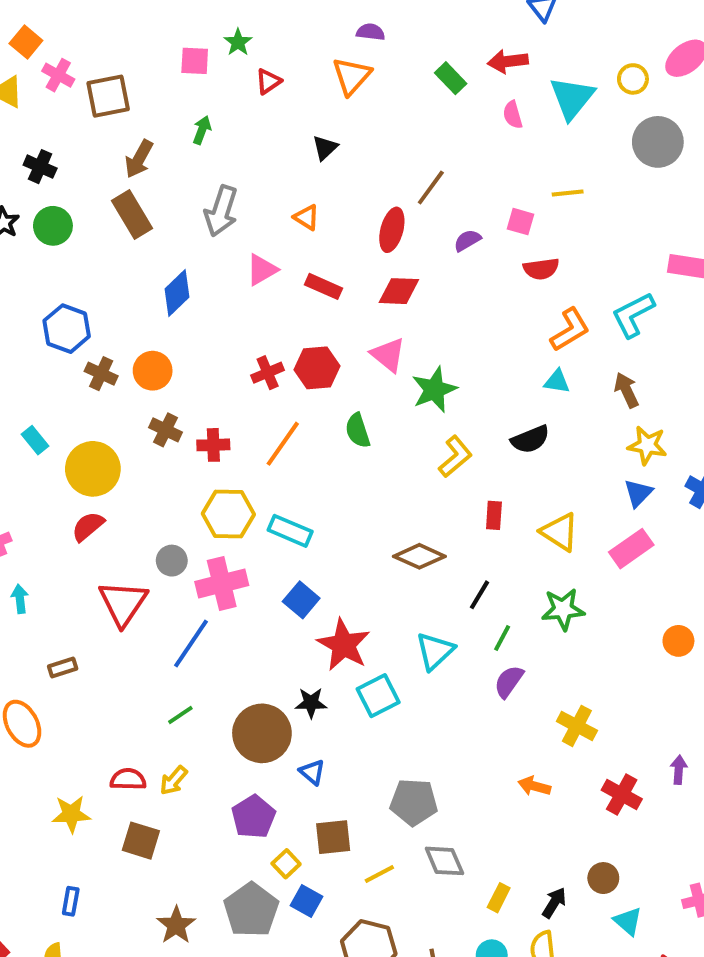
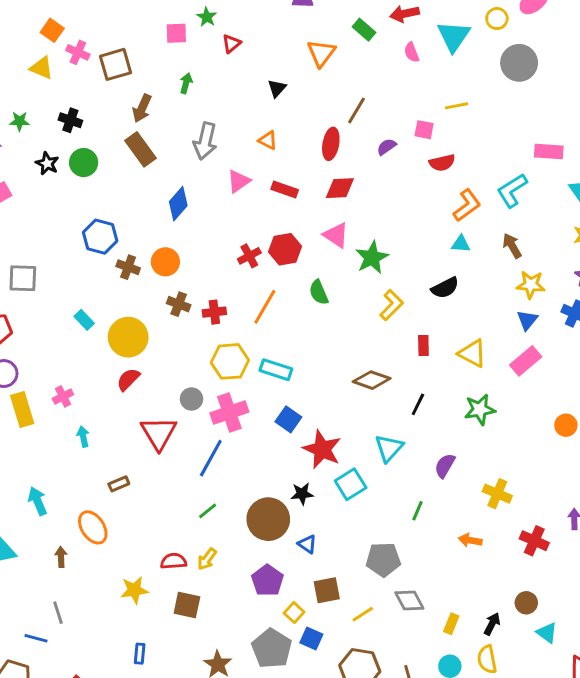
orange triangle: (352, 76) -> (321, 53), moved
green line: (502, 638) -> (417, 511), moved

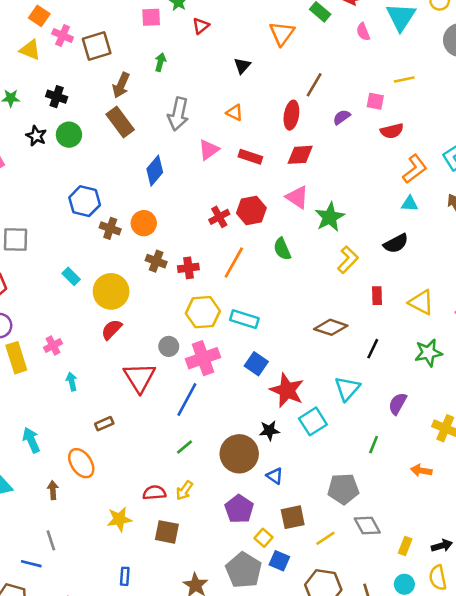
black arrow: (492, 624) -> (442, 546), turned 48

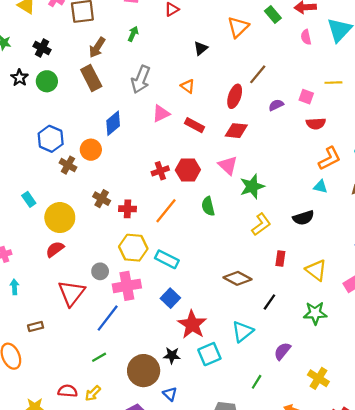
orange circle: (144, 223) -> (91, 150), moved

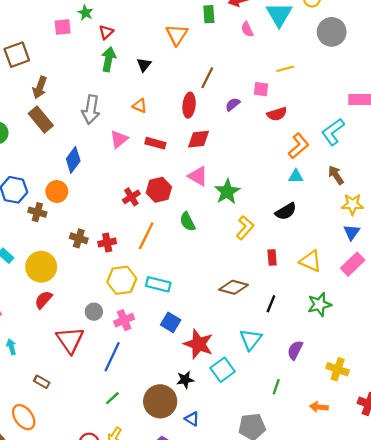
green rectangle: (273, 14) -> (209, 14), turned 49
green arrow: (133, 34) -> (109, 59), moved, size x1.5
pink cross: (127, 286) -> (124, 320), size x0.7
brown rectangle: (36, 327) -> (42, 382), turned 56

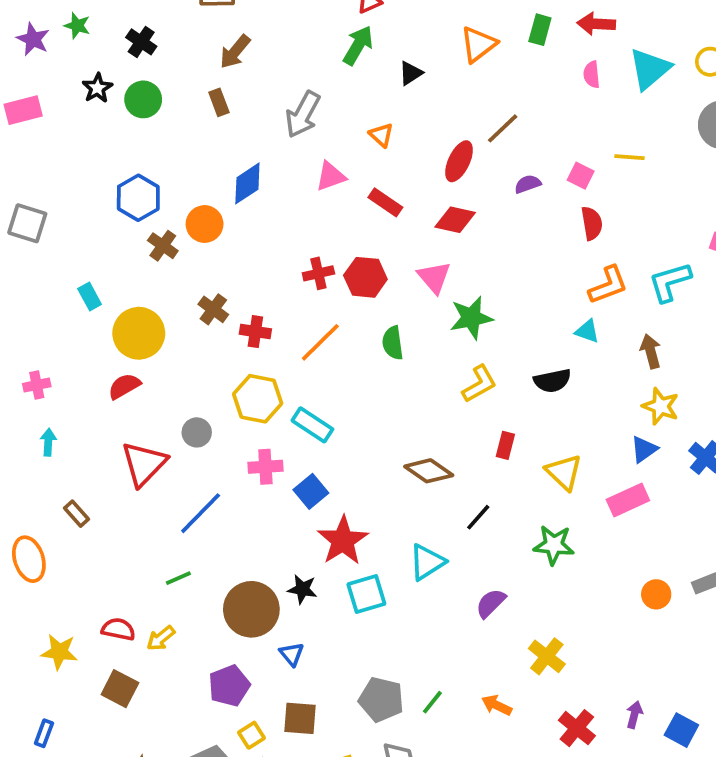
red semicircle: (277, 114) -> (592, 223), turned -102
brown rectangle: (41, 119) -> (219, 102), size x0.6
pink cross: (124, 320) -> (265, 467), moved
green line: (276, 387) -> (432, 702), moved

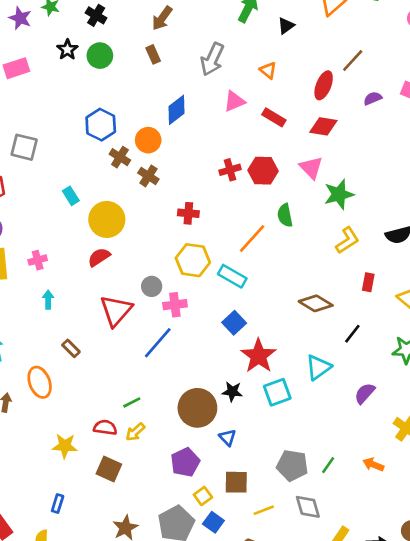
brown cross: (213, 309) -> (148, 176), moved
orange line: (320, 342) -> (252, 238), moved
pink cross: (265, 467) -> (175, 305), moved
green line: (178, 578) -> (132, 402), moved

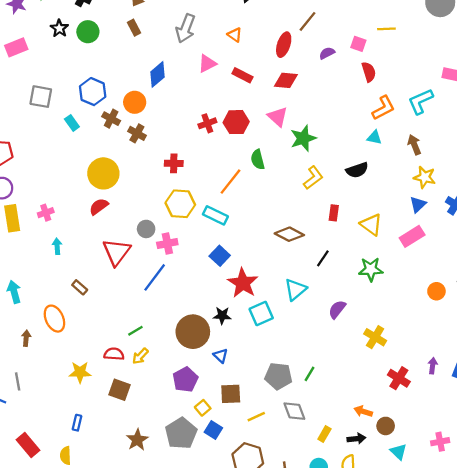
gray square: (24, 147) -> (41, 97), moved
cyan rectangle: (71, 196) -> (72, 123), moved
orange arrow: (373, 464) -> (363, 411), moved

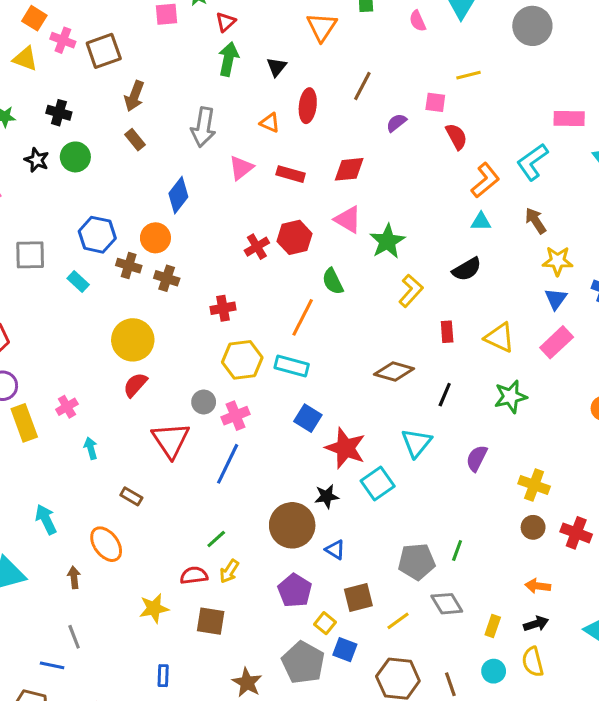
red ellipse: (284, 45) -> (308, 106), moved
brown circle: (386, 426) -> (533, 527), moved

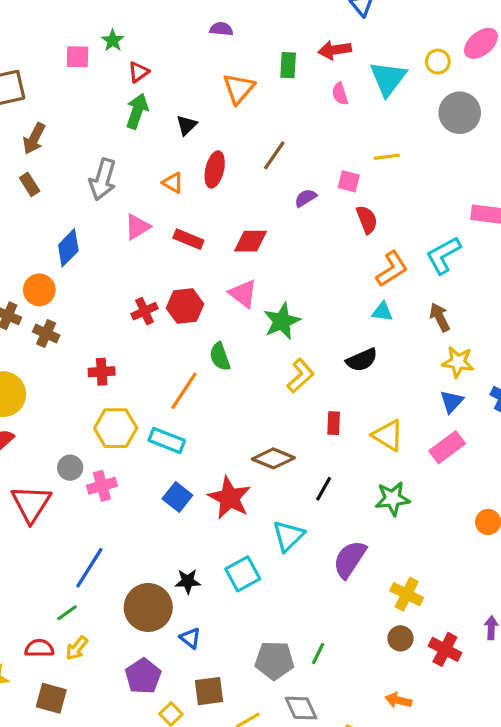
red star: (345, 448) -> (230, 498), moved
purple semicircle: (477, 458) -> (350, 559), size x1.4
blue line: (228, 464) -> (89, 568), moved

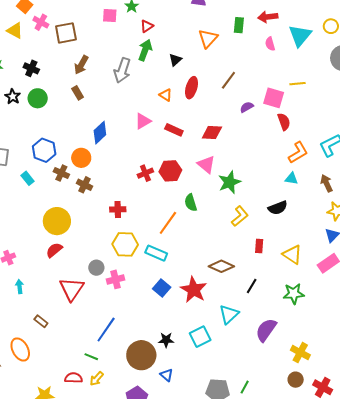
gray arrow: (103, 179) -> (122, 70), moved
pink square: (349, 181) -> (274, 98), size x1.5
green line: (67, 613) -> (91, 357), turned 56

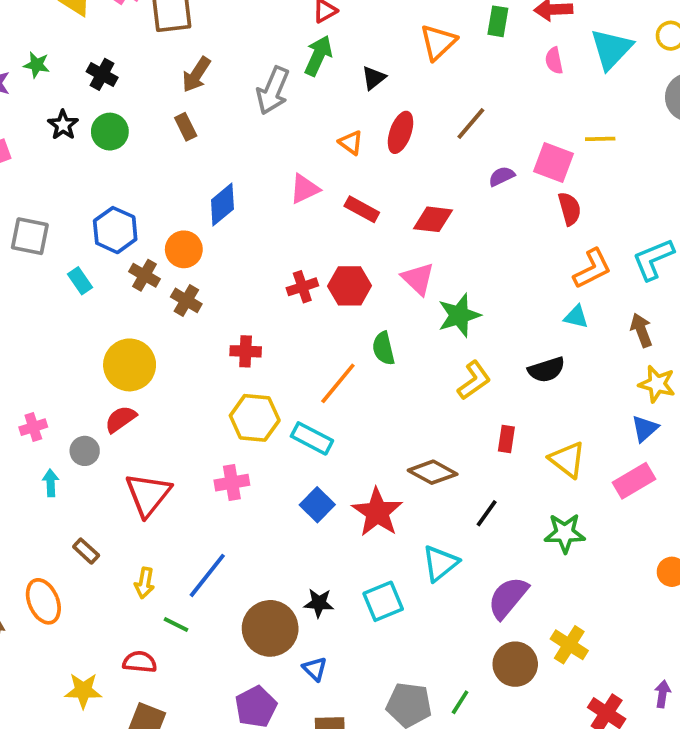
gray circle: (96, 268) -> (85, 451), moved
yellow arrow: (97, 379) -> (145, 583), moved, turned -35
brown circle: (296, 380) -> (515, 664), moved, size x1.5

